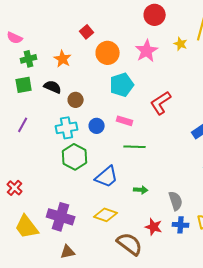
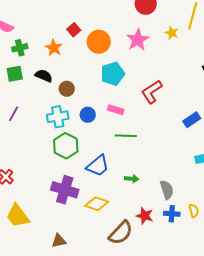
red square: (87, 32) -> (74, 30), moved
purple cross: (61, 217) -> (65, 190), moved
brown semicircle: (130, 244) -> (121, 233), turned 96

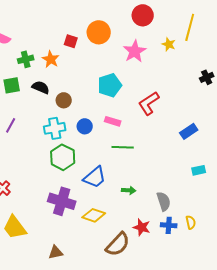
red square: (74, 30) -> (71, 41), turned -32
orange circle: (99, 42) -> (99, 32), moved
green cross: (20, 48) -> (26, 59), moved

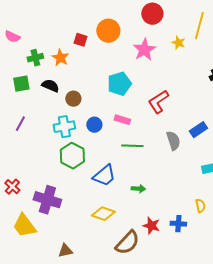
purple cross: (62, 201) -> (47, 200), moved
gray semicircle: (164, 201) -> (173, 141), moved
yellow semicircle: (191, 222) -> (200, 206), moved

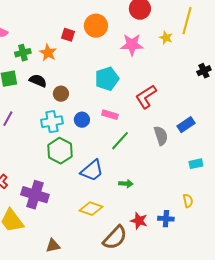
pink star: (144, 50) -> (132, 45), turned 30
green line: (132, 146) -> (120, 141), turned -50

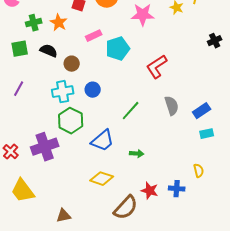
pink rectangle: (110, 115) -> (94, 36), moved, turned -42
blue rectangle: (186, 125) -> (202, 111), moved
purple cross: (35, 195) -> (45, 147), moved, turned -36

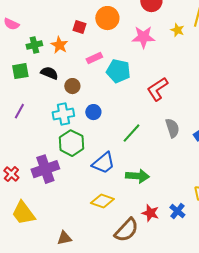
cyan pentagon: (118, 49) -> (118, 71), turned 30
green arrow: (137, 154) -> (137, 176), size x1.6
blue cross: (177, 189) -> (177, 211), turned 35

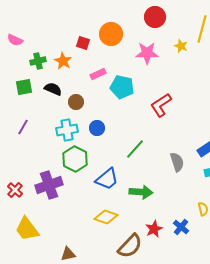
gray semicircle: (172, 128) -> (177, 162), moved
red star: (150, 213) -> (154, 229), turned 30

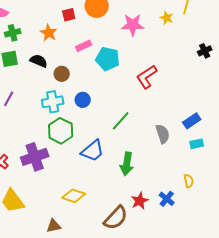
red square: (83, 43) -> (69, 15), turned -32
green cross: (38, 61) -> (13, 33), moved
green arrow: (141, 192) -> (127, 164), turned 95
yellow diamond: (106, 217) -> (74, 196), moved

